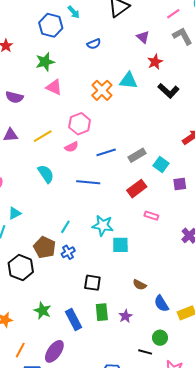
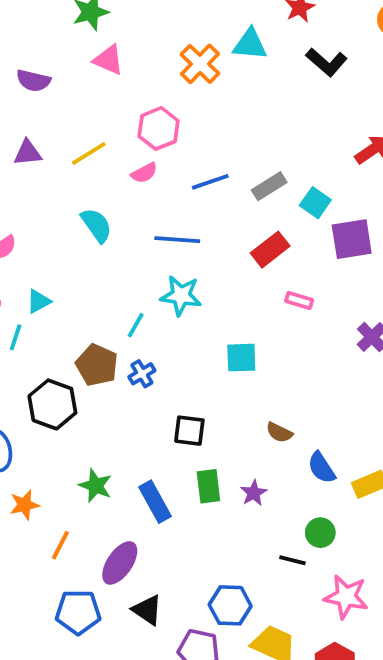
purple square: (180, 184) -> (352, 239), size x1.6
cyan star: (103, 226) -> (181, 296), moved
orange line: (20, 350) -> (60, 545), moved

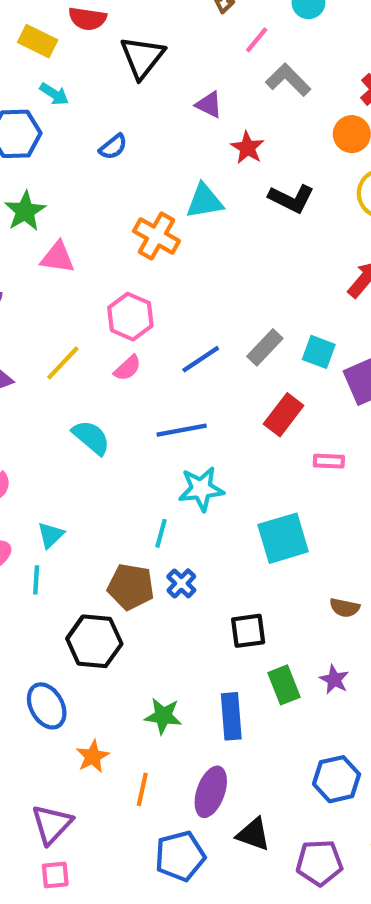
cyan square: (241, 358) -> (283, 538), size x1.4
blue rectangle: (155, 502) -> (231, 716), turned 39
blue hexagon: (230, 605) -> (337, 779), moved

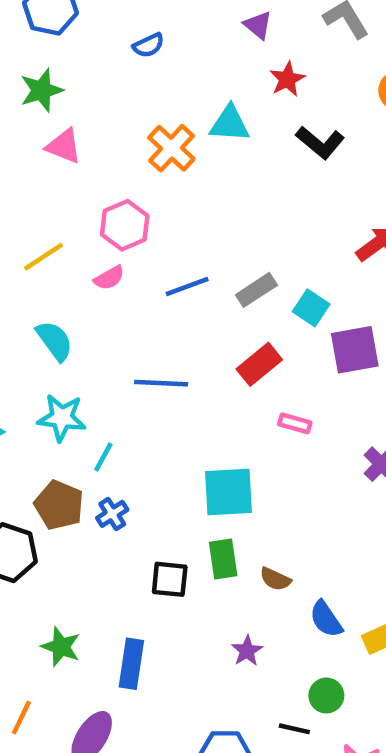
blue line: (182, 430) -> (161, 383), moved
cyan star: (201, 489) -> (62, 418), moved
green rectangle: (284, 685) -> (223, 559), moved

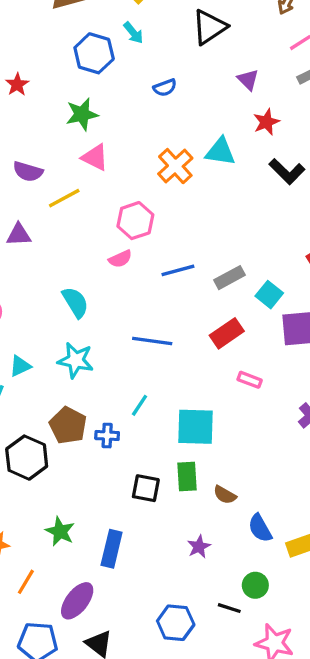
yellow line: (44, 257) -> (64, 198), moved
cyan line: (103, 457) -> (140, 405), moved
blue cross: (112, 514) -> (107, 436), turned 30

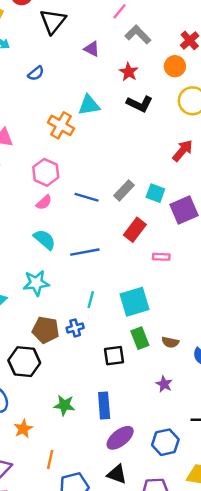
red star: (266, 122) -> (129, 72), moved
blue line: (178, 270) -> (87, 197), turned 50
cyan semicircle: (75, 302) -> (45, 239), moved
orange line: (26, 582) -> (50, 459), moved
purple ellipse: (77, 601) -> (120, 438), moved, turned 32

